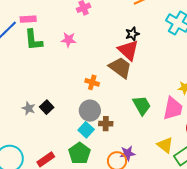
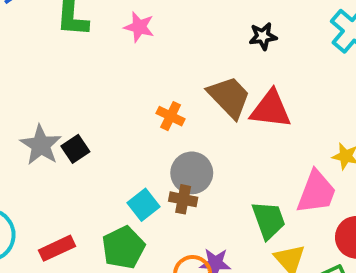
red triangle: (128, 50) -> (271, 109), moved, turned -45
green trapezoid: (142, 105) -> (269, 220), moved
gray star: (29, 108) -> (41, 145), size x1.5
gray circle: (90, 111) -> (192, 173), moved

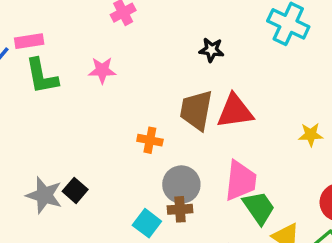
black star: (263, 36) -> (211, 50), turned 30
brown trapezoid: (229, 97) -> (196, 110), turned -111
pink trapezoid: (316, 192) -> (241, 181), moved

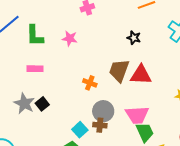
pink rectangle: (29, 41) -> (35, 69), moved
pink trapezoid: (241, 181) -> (137, 115), turned 70

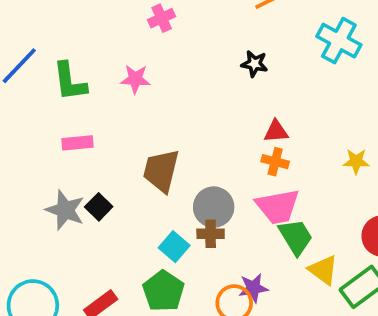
brown trapezoid: (119, 70) -> (161, 171), moved
red triangle: (141, 75) -> (276, 131), size x0.6
orange cross: (90, 83) -> (275, 162), moved

